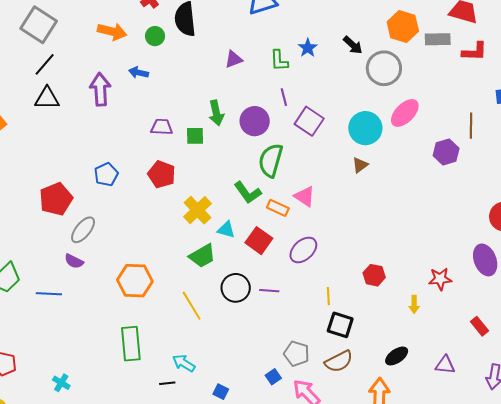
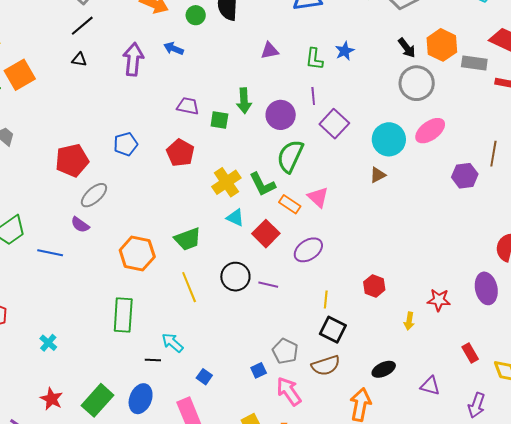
black arrow: (353, 45) -> (407, 48), moved
black triangle: (47, 98) -> (79, 60), size x0.6
yellow cross: (197, 210) -> (226, 182), moved
green trapezoid: (202, 256) -> (188, 239), moved

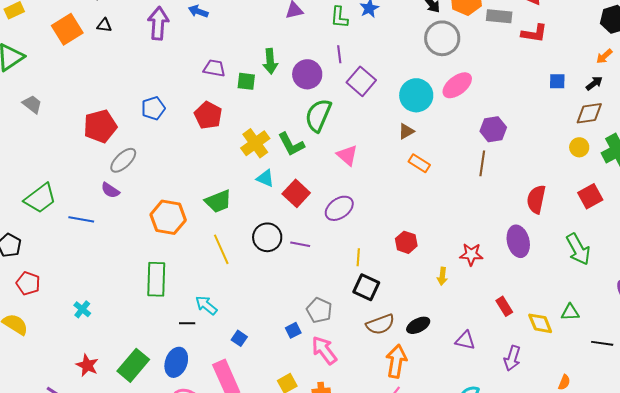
orange square: (20, 75) -> (67, 29), moved
brown line: (493, 154) -> (482, 163), moved
orange rectangle: (290, 204) -> (419, 163), moved
brown semicircle: (326, 365) -> (380, 324), moved

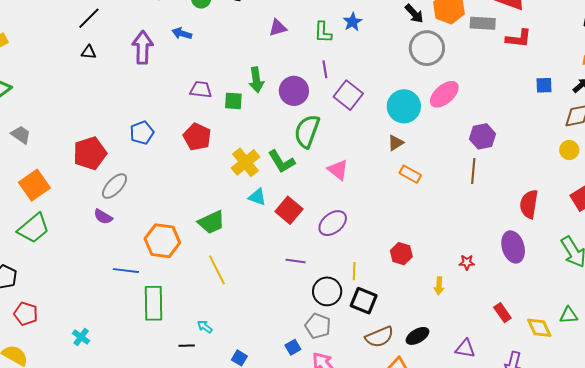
orange square: (67, 29) -> (34, 185), moved
blue line: (81, 219) -> (126, 271), moved
black circle: (267, 237) -> (327, 291), moved
red star: (471, 254) -> (467, 262), size x0.7
cyan arrow: (206, 305) -> (205, 327), size x0.7

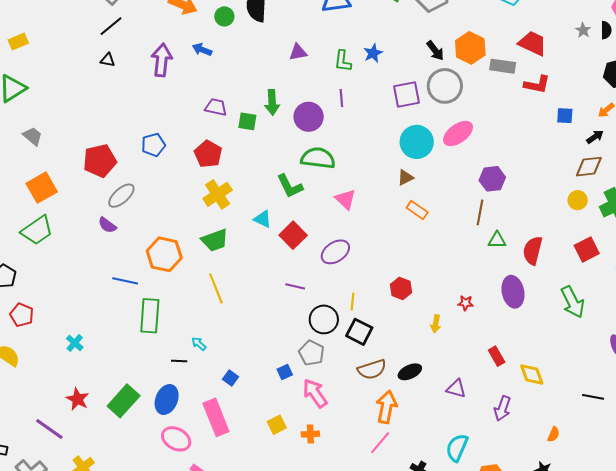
blue square: (544, 85) -> (565, 116), moved
purple square: (348, 95) -> (406, 94), moved, turned 36
green semicircle: (307, 131) -> (318, 158), turned 72
yellow cross: (245, 162) -> (218, 194), moved
green triangle: (569, 315) -> (497, 240), moved

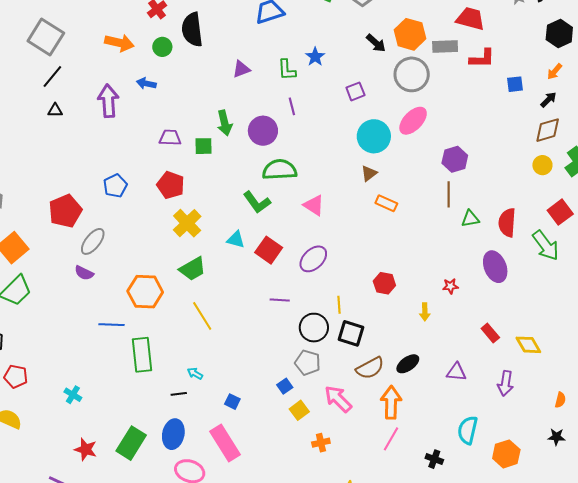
gray circle: (445, 86) -> (412, 74), moved
purple square: (406, 94) -> (355, 91), size x0.7
green arrow: (573, 302) -> (546, 245), moved
pink arrow: (315, 393) -> (338, 399), moved
yellow square: (277, 425) -> (299, 410), moved

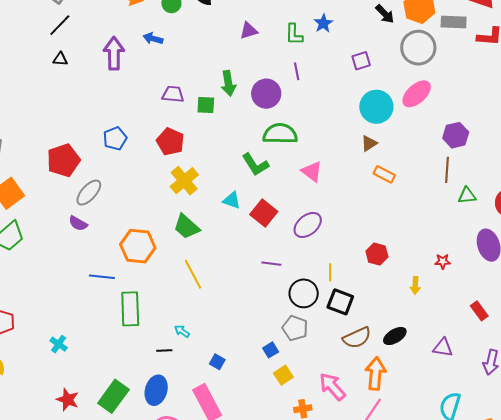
green trapezoid: (193, 269) -> (187, 227), turned 68
pink arrow: (338, 399) -> (332, 387), moved

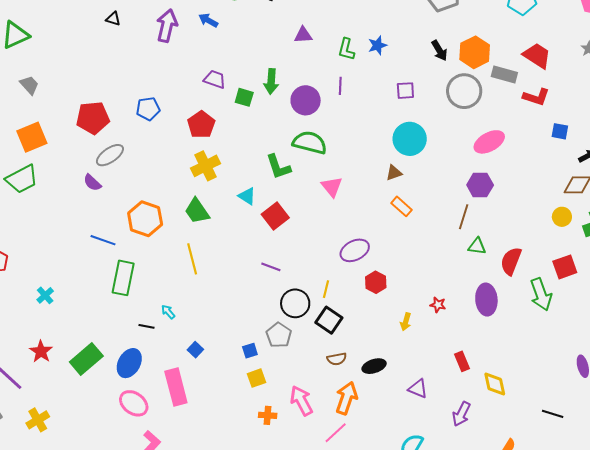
pink ellipse: (417, 94) -> (489, 142), moved
purple ellipse: (308, 225) -> (355, 250), moved
brown semicircle: (357, 338) -> (337, 359), size x0.7

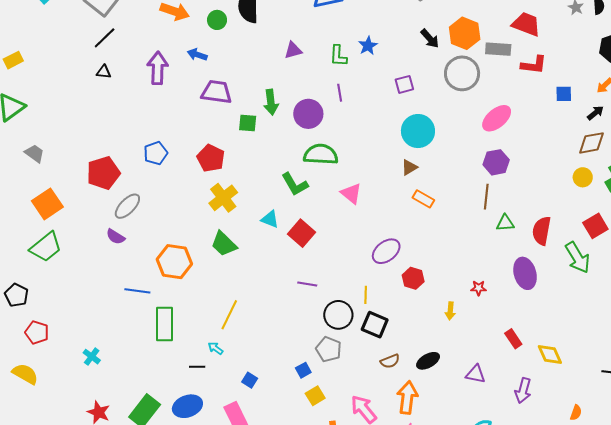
purple trapezoid: (215, 79) -> (217, 92), moved, size x1.4
yellow line: (192, 259) -> (229, 315), moved, turned 52
blue ellipse: (129, 363) -> (187, 406), turned 52

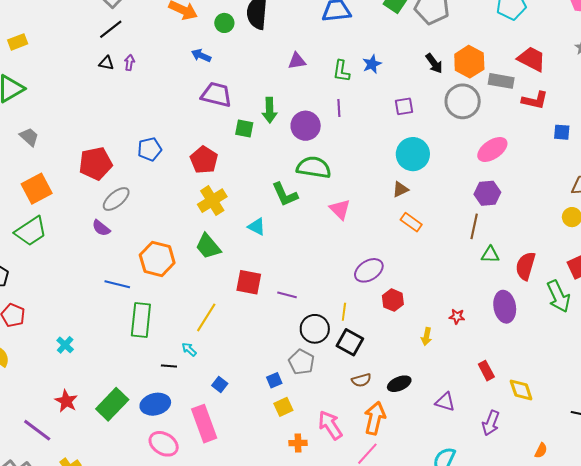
purple arrow: (158, 68) -> (129, 63), moved, size x0.5
red square: (301, 233) -> (249, 282), moved, turned -36

